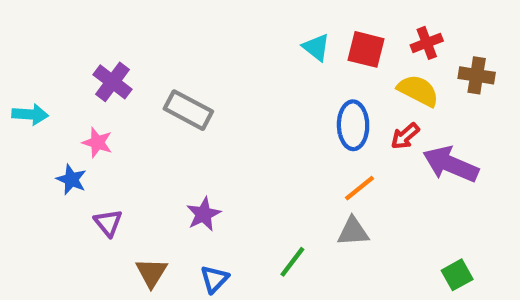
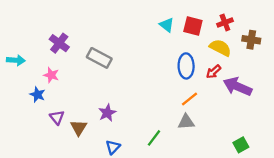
brown triangle: (152, 273) -> (79, 128), moved

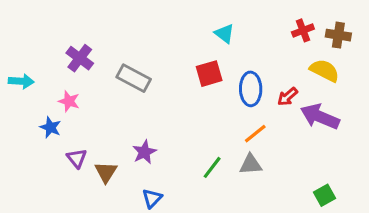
red square: (193, 26) -> (209, 74), moved, turned -30
brown cross: (251, 40) -> (338, 35), moved
yellow semicircle: (220, 48) -> (325, 70), moved
green line: (154, 138) -> (212, 167), moved

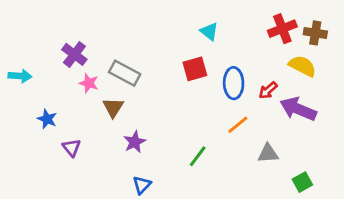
red cross: (303, 30) -> (282, 29), size x1.4
pink star: (69, 101) -> (89, 83), moved
gray triangle: (251, 164) -> (268, 153), moved
brown triangle: (106, 172) -> (113, 108), moved

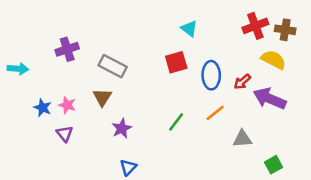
purple cross: (74, 54) -> (67, 49), turned 35
pink star: (89, 83) -> (67, 105), moved
green line: (198, 156) -> (176, 122), moved

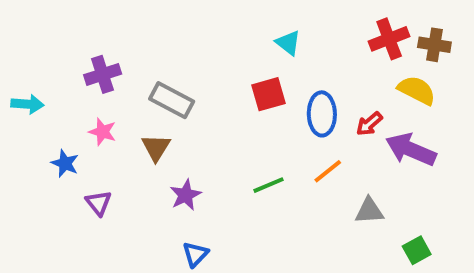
pink star: (67, 105) -> (103, 132), moved
green line: (176, 122) -> (268, 185), turned 30

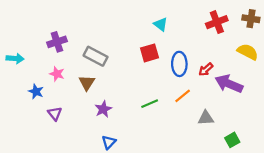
brown cross: (434, 45) -> (251, 19), moved
yellow semicircle: (417, 90) -> (248, 52), moved

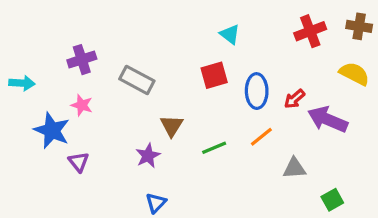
brown triangle: (87, 83) -> (172, 126), moved
blue star: (36, 91) -> (52, 130), size x1.6

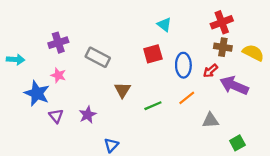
brown cross: (359, 26) -> (223, 47), moved
purple star: (148, 156) -> (88, 115), moved

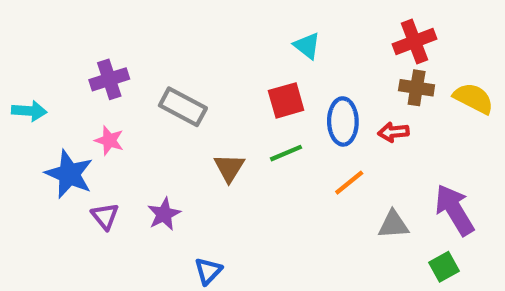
red arrow: (210, 71) -> (393, 132), turned 35
purple arrow: (234, 85) -> (454, 210), moved, turned 36
green line: (153, 106) -> (286, 153), moved

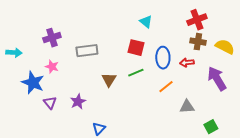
red square: (286, 100) -> (136, 48), turned 30
gray rectangle: (183, 107) -> (87, 51), turned -35
purple arrow: (454, 210) -> (217, 79), moved

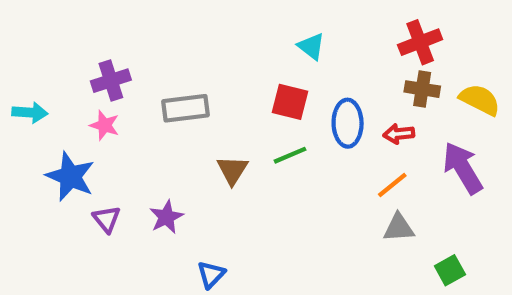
pink star: (52, 67) -> (104, 125), moved
orange line: (166, 87) -> (392, 185), moved

